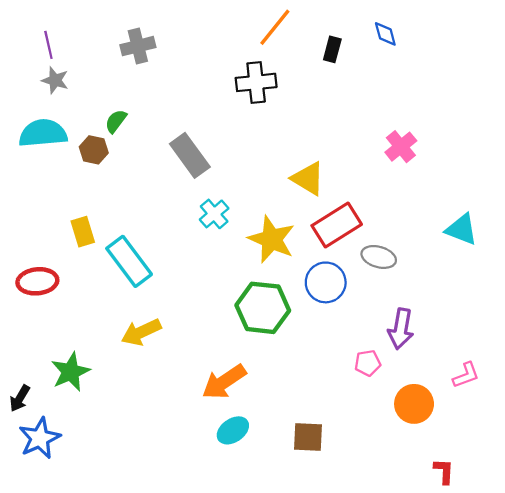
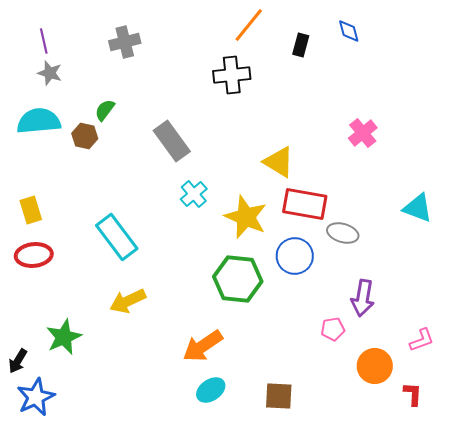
red rectangle: (337, 225) -> (305, 204), turned 42
yellow rectangle: (83, 232) -> (31, 210), moved
red L-shape: (444, 471) -> (413, 394), moved

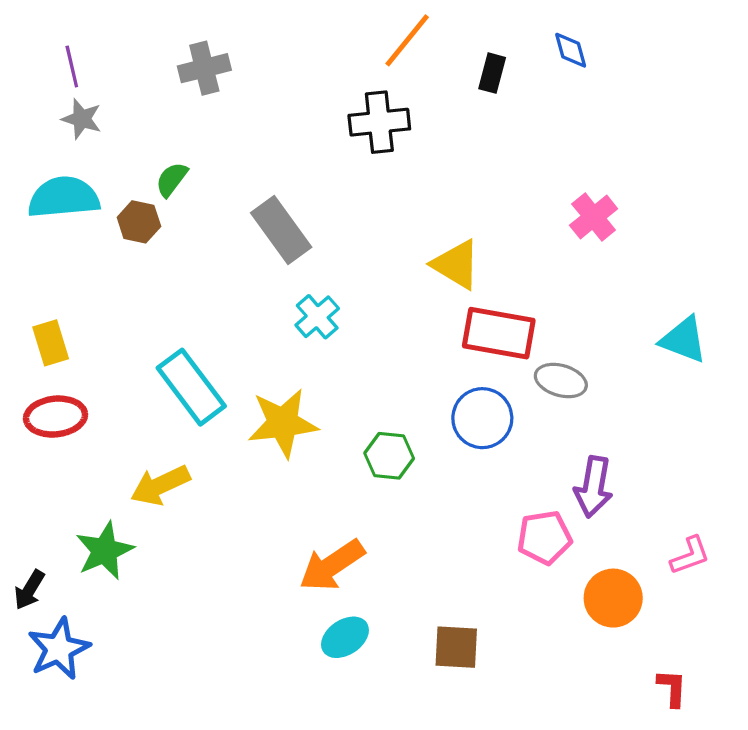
yellow star: (246, 217) -> (283, 423), moved, turned -30
green hexagon: (238, 279) -> (389, 456), size x0.6
yellow arrow: (128, 301) -> (160, 485), moved
pink pentagon: (333, 329) -> (544, 538), size x1.4
red L-shape: (413, 394) -> (672, 688), moved

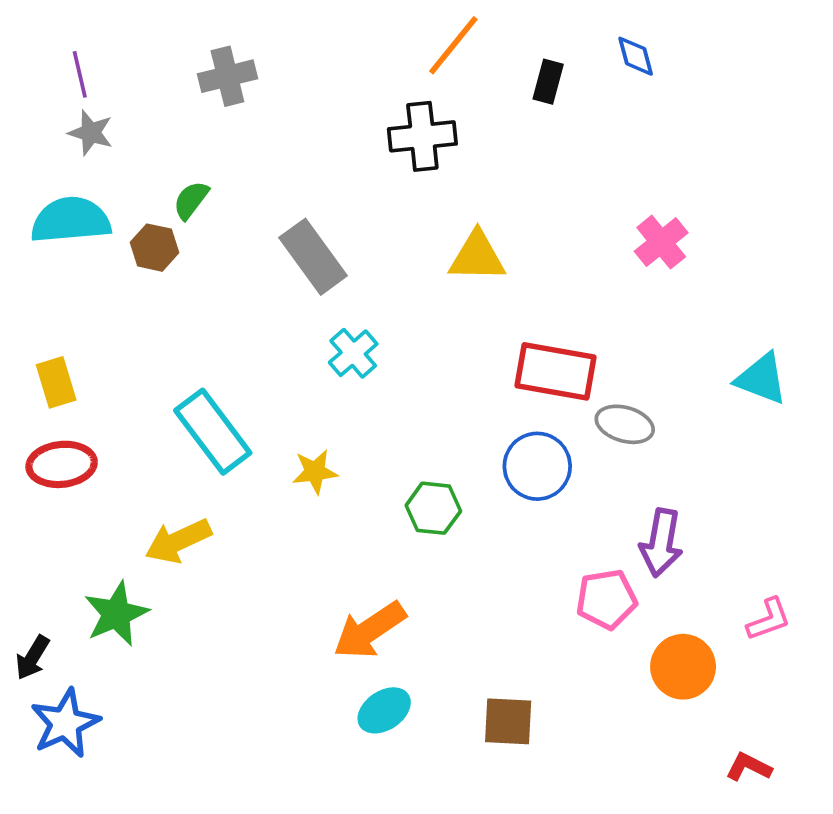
yellow triangle: (456, 264) -> (477, 257), moved, turned -30
yellow star: (283, 423) -> (315, 472), size x0.6
red L-shape: (672, 688) -> (749, 767), turned -66

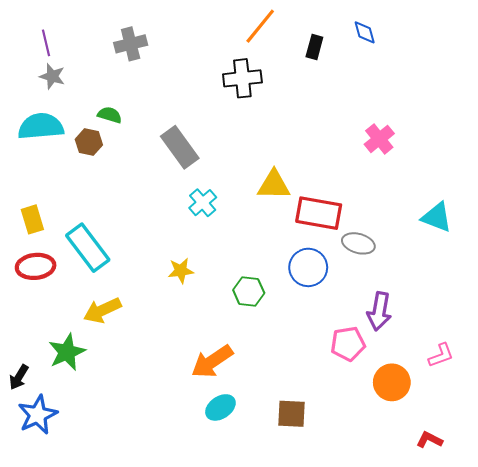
green semicircle: (191, 200) -> (110, 115), turned 70
yellow triangle: (477, 257) -> (274, 185), moved
cyan rectangle: (213, 432) -> (88, 248), moved

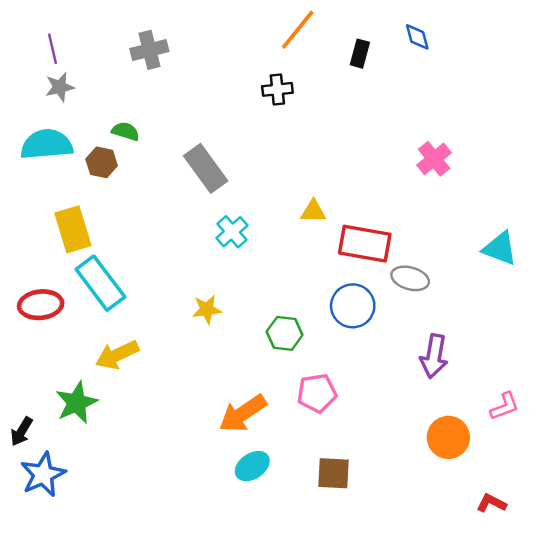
gray star: (52, 76) -> (60, 87), turned -30
black cross: (242, 78) -> (277, 89), size x0.7
yellow triangle: (274, 185) -> (313, 211), size x0.7
yellow rectangle: (32, 219) -> (73, 229), moved, size x1.4
pink pentagon: (348, 344) -> (317, 393), moved

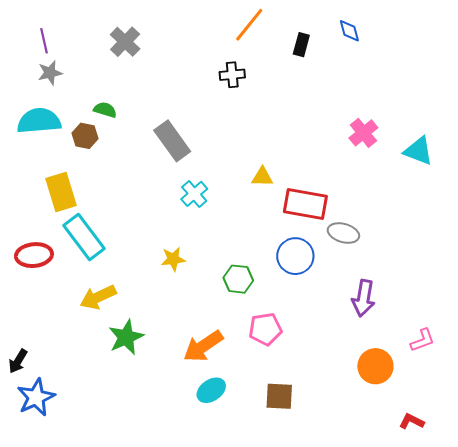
gray cross: (149, 50) -> (125, 42), turned -32
cyan triangle: (500, 248) -> (419, 151), moved
green star: (76, 403) -> (126, 337), moved

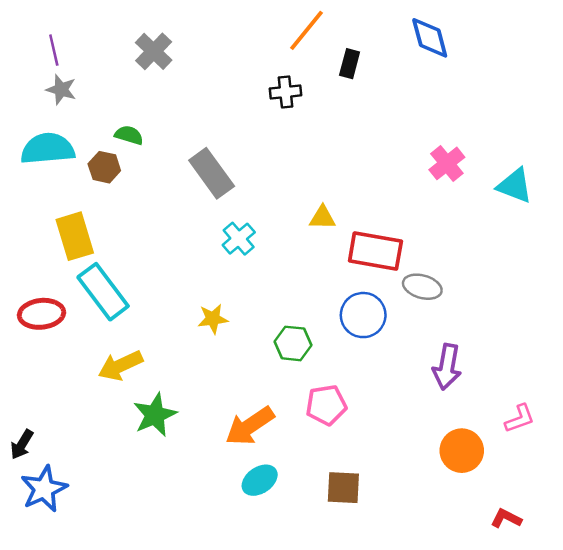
blue diamond: (349, 31) -> (430, 38), size x1.5
black rectangle: (301, 45) -> (350, 64), moved
gray star: (50, 73) -> (61, 90), turned 30

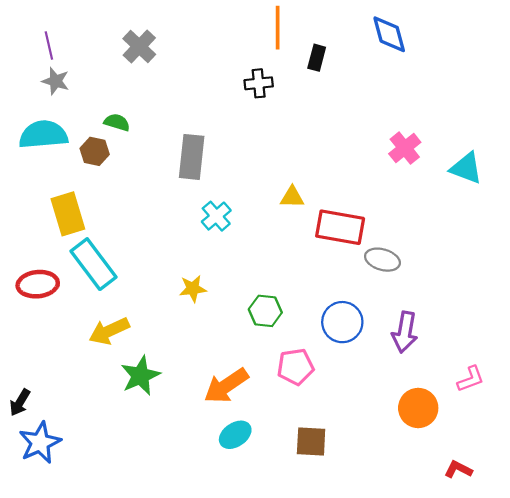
orange line: (306, 30) -> (278, 28), turned -39
gray rectangle: (212, 173) -> (192, 157), turned 42
blue circle: (363, 315) -> (342, 322), moved

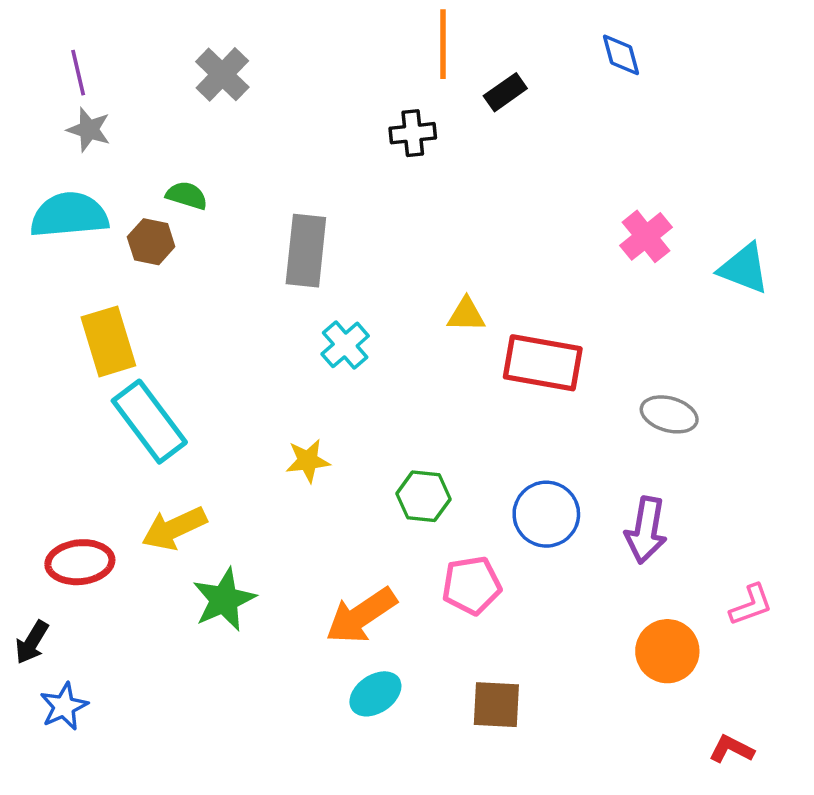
blue diamond: (389, 34) -> (621, 55), size x0.7
black rectangle: (317, 58) -> (505, 92), turned 40
gray ellipse: (382, 260) -> (669, 414), moved
red ellipse: (38, 284) -> (80, 562), moved
blue star: (40, 443) -> (64, 706), size x0.7

